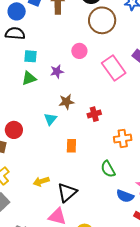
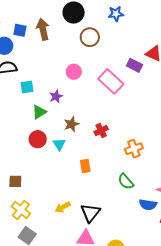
brown circle: (102, 20) -> (90, 37), size x0.7
green triangle: (29, 78) -> (39, 112), moved
red circle: (14, 130) -> (38, 139), moved

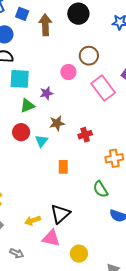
blue square: (20, 30) -> (22, 14), moved
brown circle: (90, 37) -> (89, 56), moved
cyan square: (27, 87) -> (20, 79), size x1.5
yellow arrow: (63, 207) -> (33, 220), moved

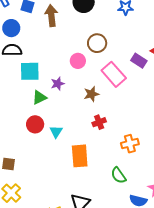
brown star: (57, 123) -> (91, 94), moved
orange rectangle: (63, 167) -> (80, 156), size x1.6

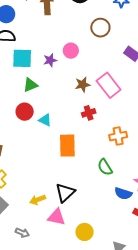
brown circle: (97, 43) -> (100, 28), moved
pink rectangle: (114, 74) -> (109, 85), moved
purple star: (58, 84) -> (50, 60), moved
cyan triangle: (56, 132) -> (45, 120), turned -40

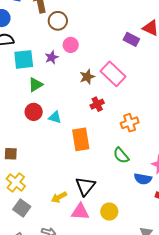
brown circle: (100, 28) -> (58, 21), moved
yellow circle: (85, 232) -> (109, 212), moved

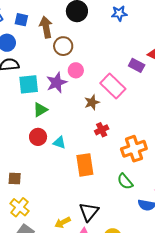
purple star: (52, 57) -> (57, 83), size x1.5
pink rectangle: (113, 74) -> (113, 86), moved
orange cross: (130, 123) -> (134, 149), size x1.4

